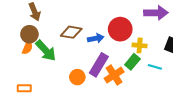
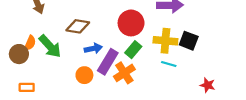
brown circle: (29, 34) -> (19, 54), moved
blue arrow: (96, 38) -> (93, 49), moved
yellow cross: (140, 45) -> (165, 41), moved, size x1.5
green rectangle: (132, 62) -> (133, 50), moved

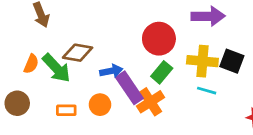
brown diamond: (78, 26) -> (78, 53), moved
brown circle: (19, 54) -> (17, 103), moved
purple rectangle: (108, 62) -> (129, 88), turned -65
orange rectangle: (27, 87) -> (66, 110), moved

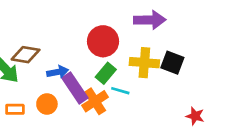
cyan line: (207, 91) -> (120, 91), moved

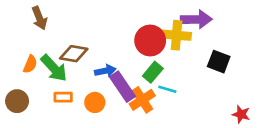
yellow cross: (144, 63) -> (177, 35), moved
orange rectangle: (15, 109) -> (63, 97), moved

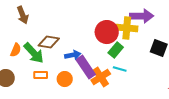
green rectangle: (153, 72) -> (116, 50), moved

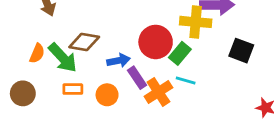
red circle: (107, 32) -> (156, 42), moved
purple rectangle: (86, 67) -> (137, 78), size x0.7

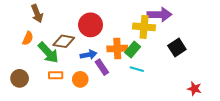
red circle: (156, 42) -> (91, 25), moved
black square: (241, 51) -> (177, 47), turned 36
orange semicircle: (37, 53) -> (28, 38), moved
orange cross: (158, 92) -> (117, 49), moved, turned 30

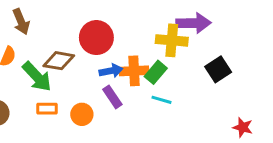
blue arrow: (88, 55) -> (111, 71), moved

